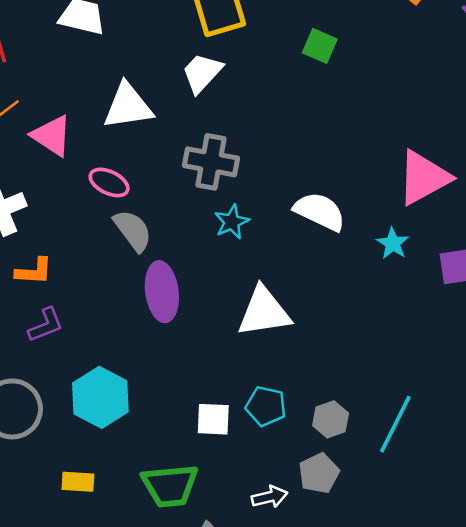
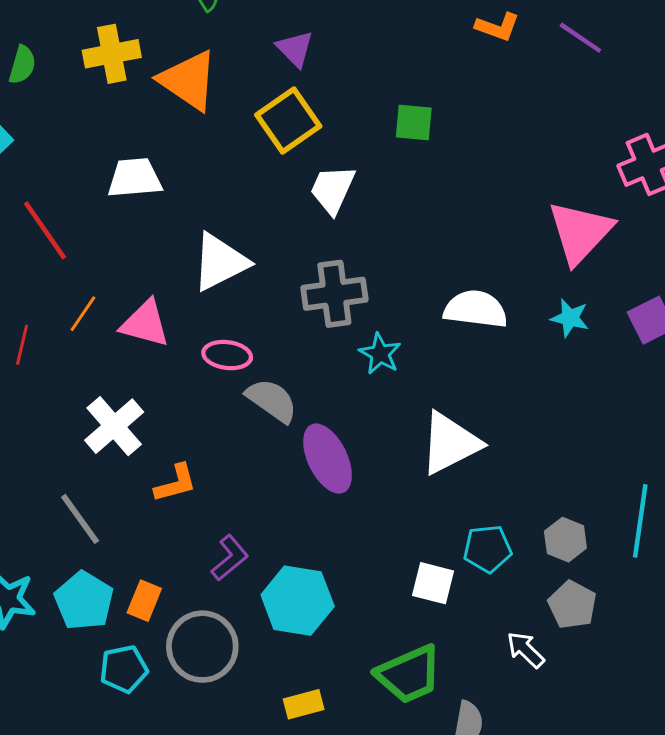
white trapezoid: (202, 73) -> (333, 189), moved
purple L-shape: (46, 325) -> (230, 558), moved
white square: (213, 419) -> (433, 583), turned 30
white arrow: (270, 497) -> (526, 650), turned -104

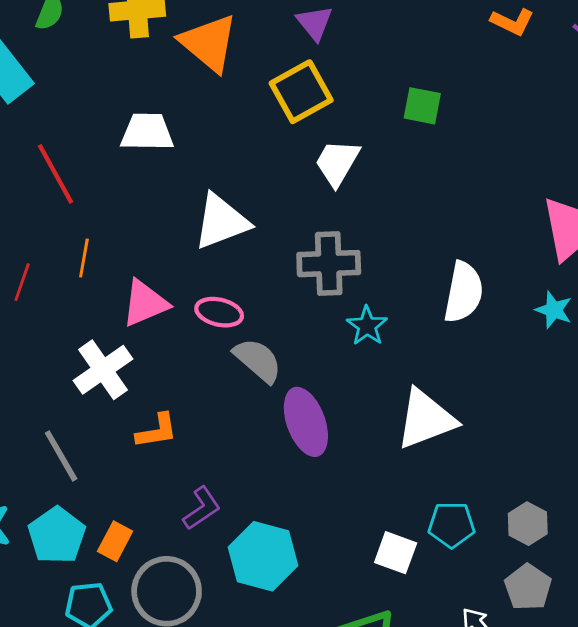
white semicircle: (476, 309) -> (464, 292), turned 88
orange line: (83, 314) -> (84, 258), turned -30
pink triangle: (145, 324) -> (145, 303), moved, turned -44

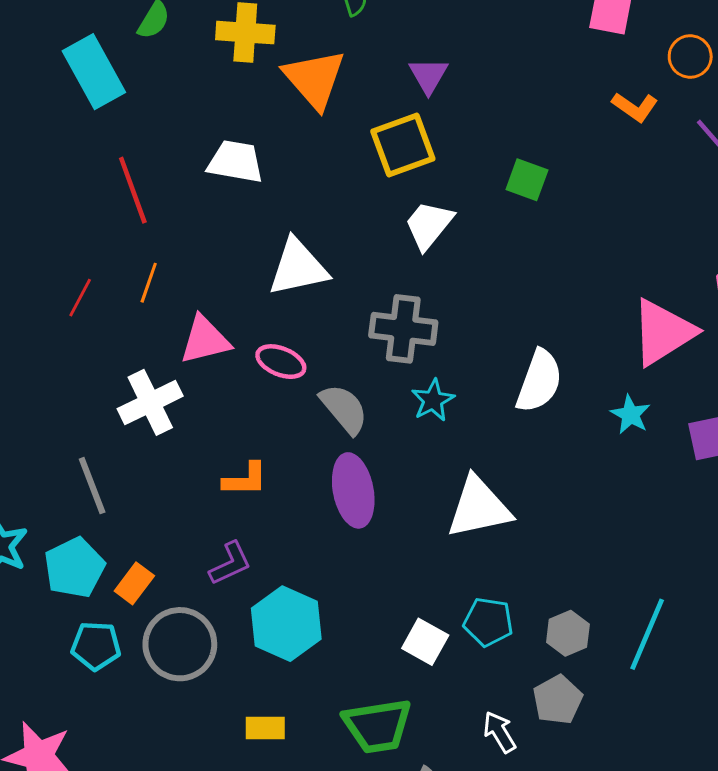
gray semicircle: (258, 360) -> (344, 409), moved
orange L-shape: (157, 431) -> (245, 479), moved

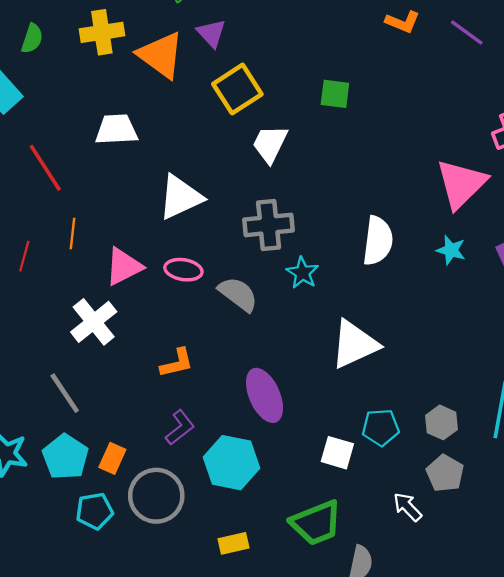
purple triangle: (428, 75) -> (211, 33), moved
purple ellipse: (353, 490) -> (265, 395), moved

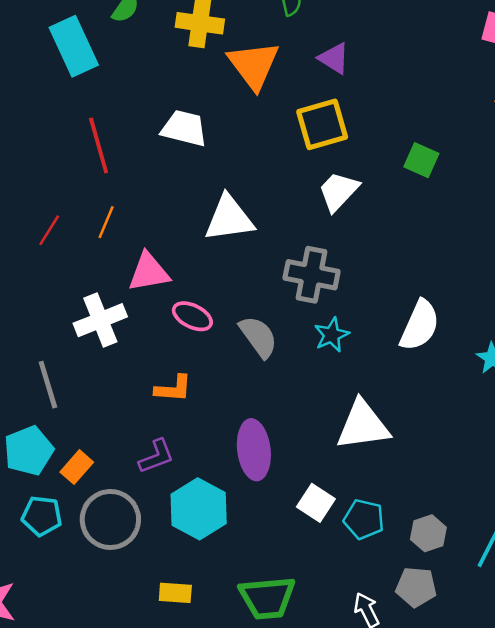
purple triangle: (211, 33) -> (334, 58), moved, turned -32
pink ellipse: (183, 270) -> (192, 316), moved
white square: (337, 453) -> (316, 503), moved
gray pentagon: (445, 473) -> (416, 587), turned 30

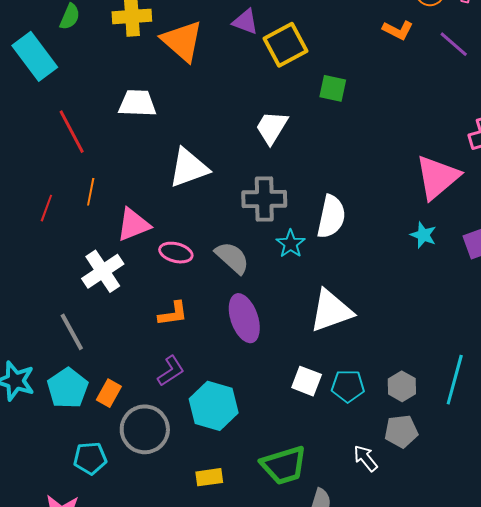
yellow square: (322, 124) -> (286, 45), moved
white semicircle: (420, 325) -> (331, 217), moved
purple ellipse: (254, 450) -> (244, 318), moved
cyan pentagon: (42, 516) -> (90, 458), moved

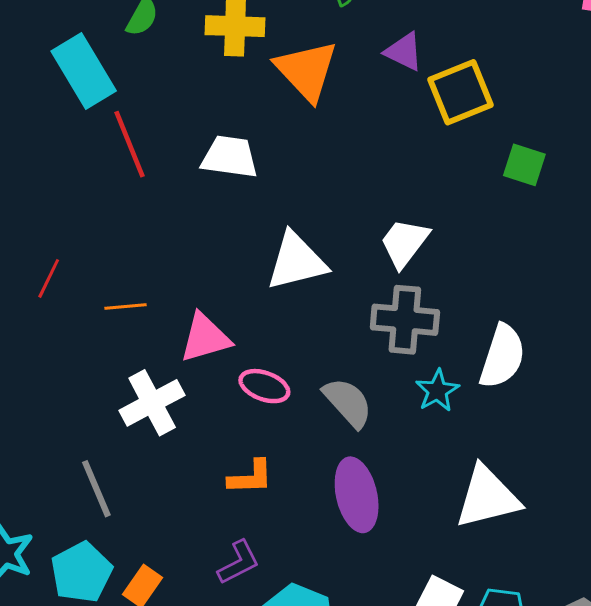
white trapezoid: (272, 128) -> (404, 243), moved
red line: (72, 132) -> (129, 144), moved
orange line: (91, 192) -> (125, 307), moved, turned 68
red line: (46, 208) -> (49, 278), moved

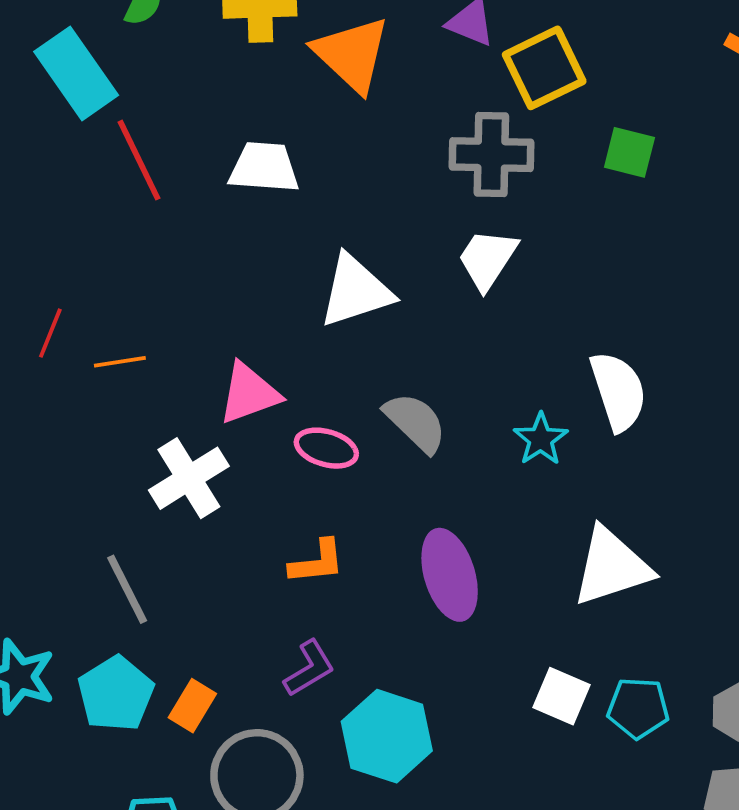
orange line: (125, 307) -> (120, 362), moved
gray cross: (405, 320) -> (491, 155), moved
white semicircle: (502, 356) -> (618, 391), turned -32
gray semicircle: (348, 403) -> (415, 422), moved

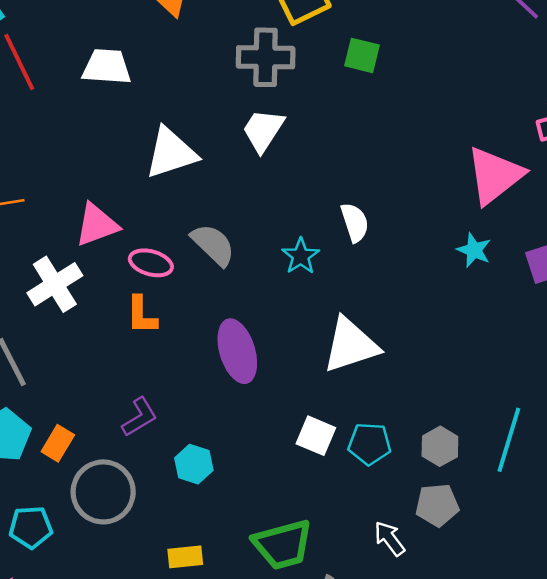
white semicircle: (618, 391) -> (355, 222), size x0.7
orange L-shape: (317, 562) -> (141, 315), moved, turned 96
cyan hexagon: (387, 736) -> (194, 464), size x0.6

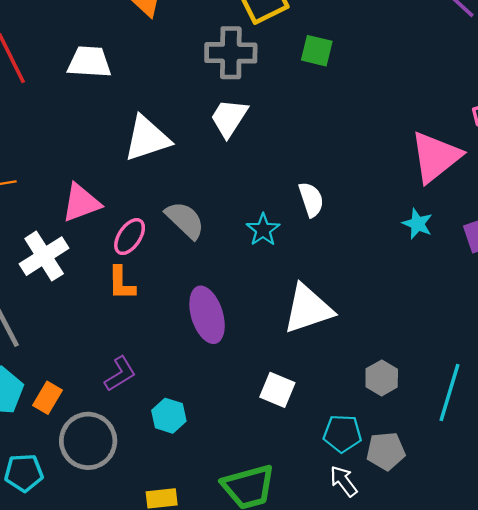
pink ellipse: (151, 263) -> (130, 237), turned -72
cyan pentagon: (369, 444) -> (342, 434), moved
gray hexagon: (440, 446) -> (382, 378), moved

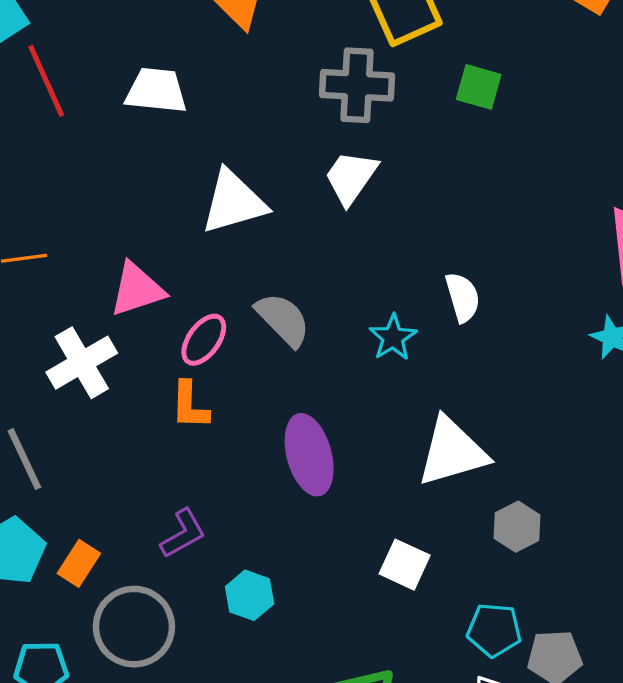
gray hexagon: (382, 378) -> (517, 527), moved

